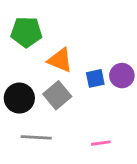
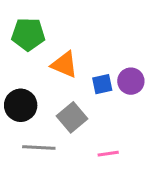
gray square: (57, 95) -> (72, 117), moved

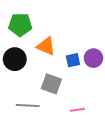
black circle: (21, 105) -> (15, 59), moved
gray square: (72, 117) -> (51, 84), turned -30

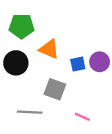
pink line: (77, 110) -> (82, 117), turned 32

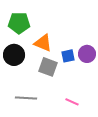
gray square: (55, 89) -> (48, 67), moved

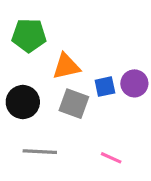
orange triangle: (43, 43) -> (66, 66), turned -36
black circle: (14, 55) -> (23, 102), moved

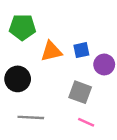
blue square: (105, 87) -> (81, 50), moved
gray square: (74, 104) -> (80, 92), moved

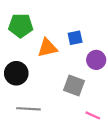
blue square: (81, 50) -> (75, 38), moved
pink line: (86, 122) -> (93, 115), moved

